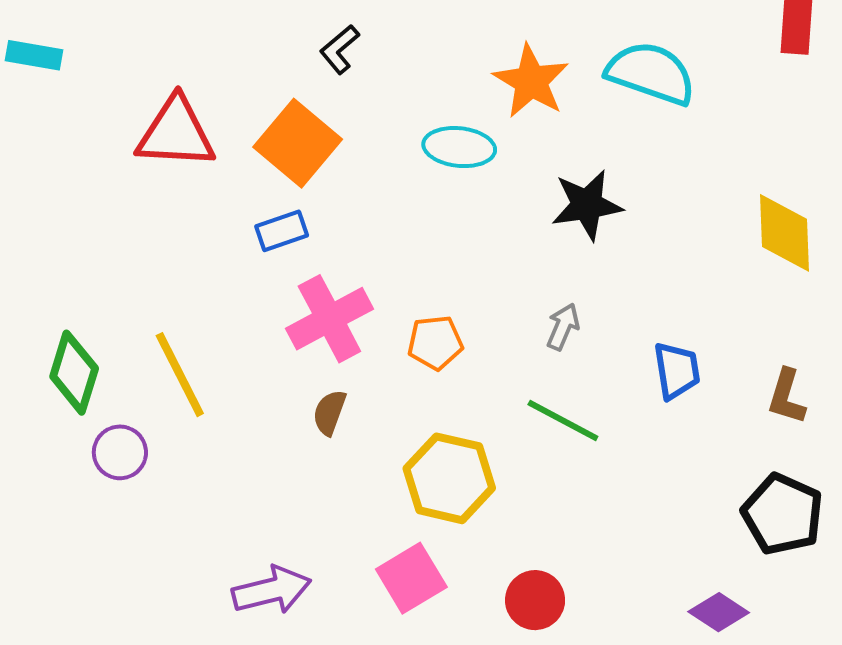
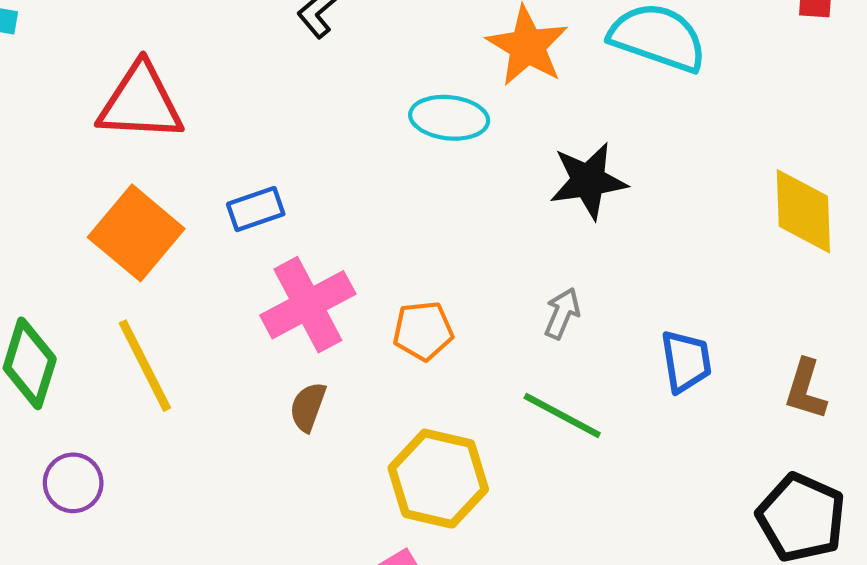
orange square: (298, 143) -> (136, 233), moved
purple circle: (120, 452) -> (73, 483), moved

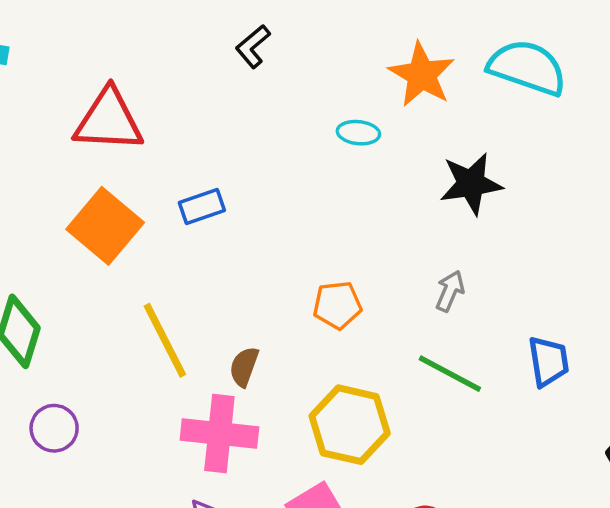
cyan ellipse: (449, 118) -> (358, 133), size x0.7
pink cross: (308, 305) -> (219, 433), moved, turned 34
blue trapezoid: (686, 361) -> (548, 361), moved
yellow line: (145, 366) -> (165, 340), moved

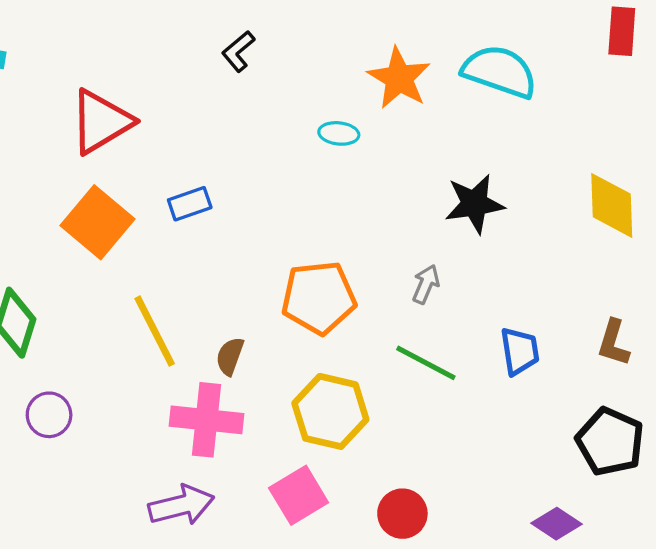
red triangle: (109, 120) -> (101, 122), turned -34
black star: (471, 184) -> (474, 204), moved
orange pentagon: (337, 305) -> (319, 298), size x1.6

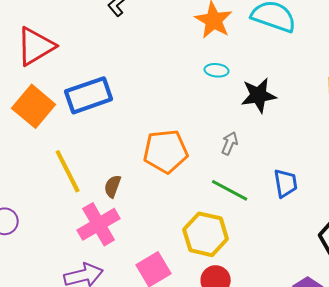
cyan ellipse: (339, 133) -> (217, 70), moved
blue rectangle: (190, 204) -> (89, 95), size x1.8
yellow hexagon: (330, 411) -> (206, 234), moved
pink cross: (206, 420) -> (99, 224), turned -36

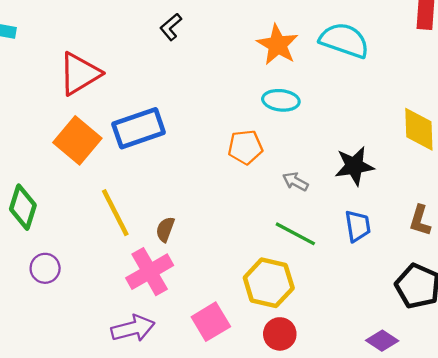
cyan ellipse: (217, 70) -> (281, 100), size x1.4
black star: (259, 95) -> (354, 166), moved
gray arrow: (230, 143) -> (295, 182), turned -85
orange pentagon: (166, 151) -> (245, 147), moved, size x0.7

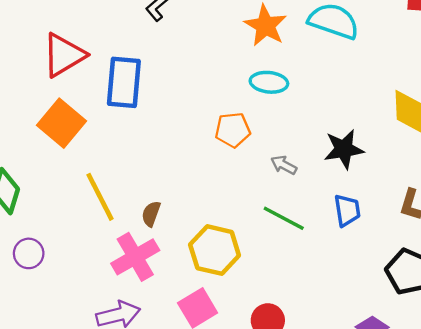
blue rectangle: (139, 128) -> (124, 82), moved, turned -66
yellow hexagon: (269, 283) -> (215, 250), moved

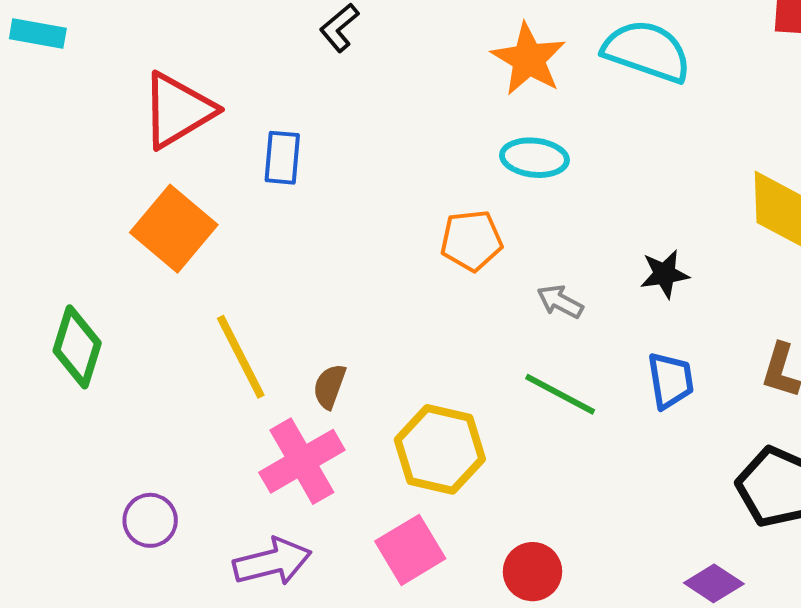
blue rectangle: (124, 82) -> (282, 158), size x0.6
black star: (344, 149) -> (665, 274), size x0.7
purple circle: (29, 253) -> (150, 520), moved

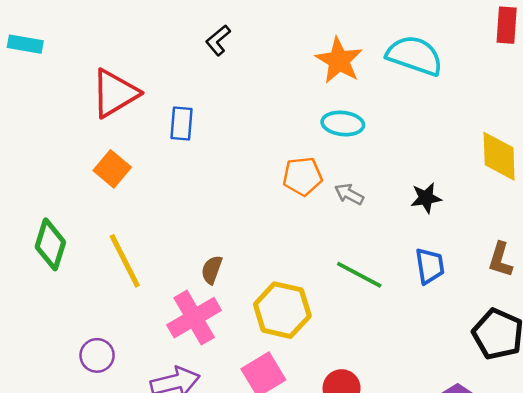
orange square: (174, 229) -> (112, 169), size x0.7
gray arrow: (560, 302) -> (349, 194), moved
yellow line: (241, 357) -> (125, 261), moved

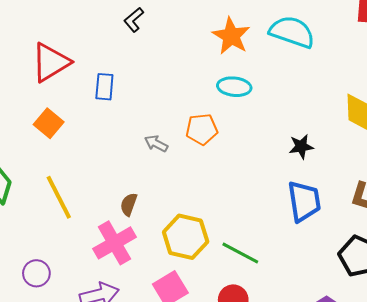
gray arrow: (349, 194) -> (156, 143), moved
blue trapezoid: (430, 266) -> (304, 201), size x1.4
green line: (359, 275) -> (240, 253), moved

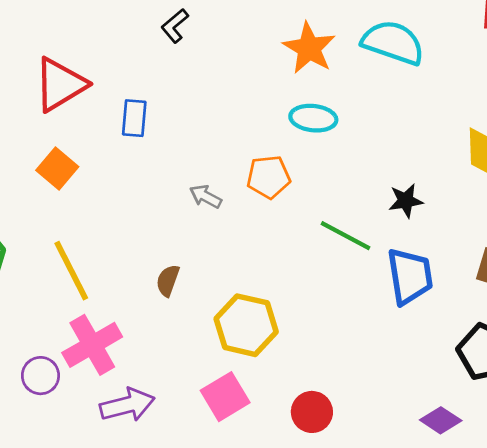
pink cross: (115, 243) -> (92, 345), moved
green line: (240, 253) -> (346, 236), moved

